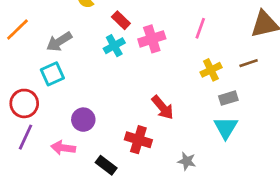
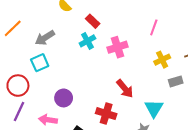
pink cross: (152, 39) -> (118, 47), moved
cyan triangle: (226, 128) -> (154, 108), moved

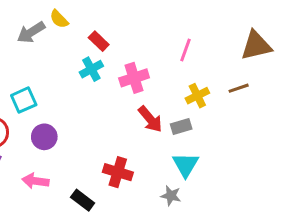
gray arrow: (45, 38) -> (31, 32), moved
gray rectangle: (176, 81) -> (181, 127), moved
red arrow: (125, 89) -> (150, 119), moved
purple circle: (64, 98) -> (44, 137), moved

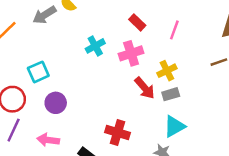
red rectangle: (99, 41) -> (137, 22), moved
yellow cross: (197, 96) -> (167, 71), moved
cyan triangle: (186, 165) -> (174, 126), turned 30

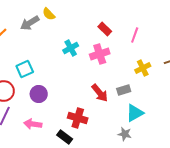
yellow cross: (167, 71) -> (143, 68), moved
red arrow: (145, 88) -> (100, 93), moved
gray rectangle: (171, 94) -> (124, 90), moved
red cross: (117, 133) -> (78, 118), moved

